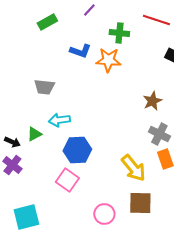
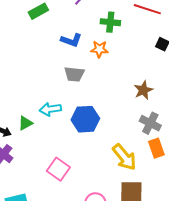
orange star: (108, 60) -> (99, 49), size x0.7
gray trapezoid: (44, 87) -> (74, 74), moved
blue hexagon: (77, 150) -> (85, 119), moved

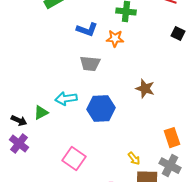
brown star: (143, 90) -> (145, 89), moved, turned -30
gray cross: (150, 123) -> (170, 166), moved
yellow arrow: (124, 157) -> (134, 159), moved, size x0.5

